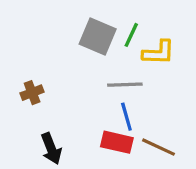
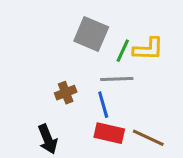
green line: (131, 35) -> (123, 51), moved
brown cross: (32, 93) -> (66, 93), moved
blue line: (126, 117) -> (103, 105), moved

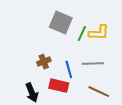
gray line: (117, 79) -> (93, 64), moved
red rectangle: (109, 133) -> (59, 86), moved

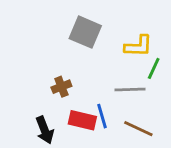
green line: (82, 34) -> (154, 68), moved
blue line: (69, 70) -> (102, 116), moved

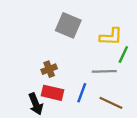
blue line: (102, 116) -> (82, 93), turned 36
red rectangle: (82, 120) -> (53, 93), moved

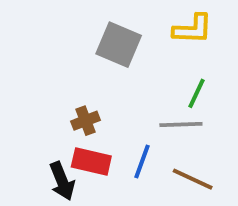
yellow L-shape: (111, 37) -> (193, 29), moved
green line: (123, 55) -> (197, 93), moved

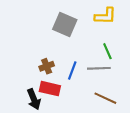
green line: (197, 93) -> (107, 51), turned -49
blue line: (142, 162) -> (72, 70), moved

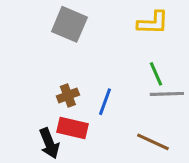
gray square: (65, 25) -> (69, 24), moved
gray line: (99, 68) -> (167, 94), moved

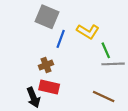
yellow L-shape: (153, 23) -> (88, 31), moved, turned 30
blue line: (105, 102) -> (61, 39), moved

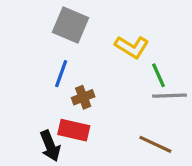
blue line: (61, 39) -> (61, 74), moved
brown cross: (46, 65) -> (83, 97), moved

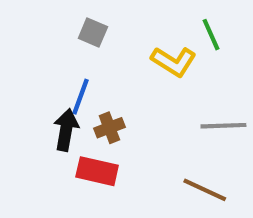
gray square: (71, 25) -> (93, 32), size x0.6
green line: (159, 75) -> (211, 35), moved
black arrow: (50, 146) -> (66, 130), moved, turned -148

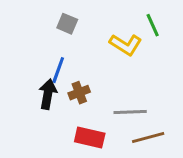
gray line: (223, 126) -> (130, 112), moved
red rectangle: (97, 171) -> (90, 138), moved
brown line: (205, 190) -> (148, 138), turned -40

